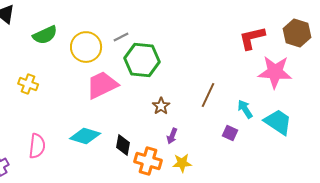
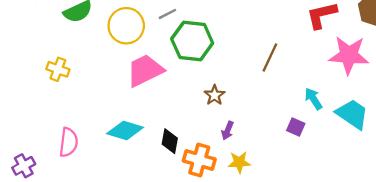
brown line: (208, 95) -> (270, 58), moved

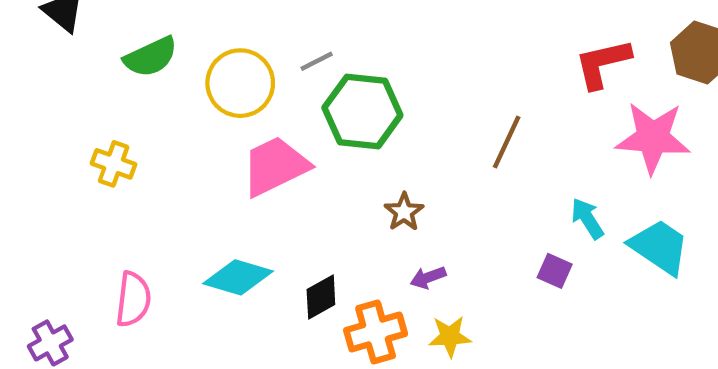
purple arrow: (227, 131) -> (428, 277), turned 48
black diamond: (170, 141) -> (321, 297), turned 50
orange cross: (199, 160) -> (376, 332), turned -32

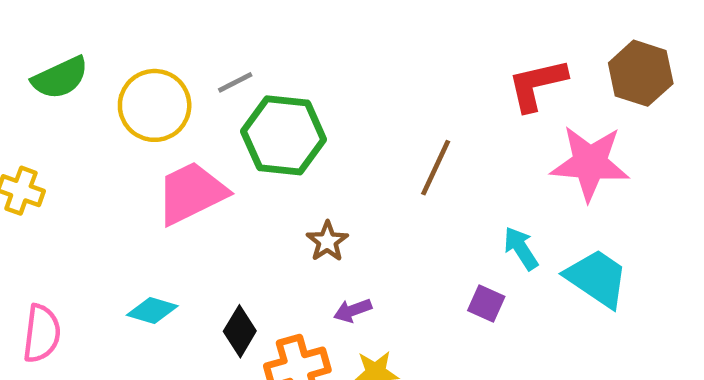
cyan diamond: (238, 277) -> (152, 310), size x0.7
black diamond: (321, 297) -> (240, 331), turned -30

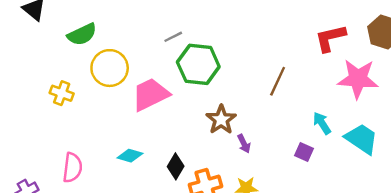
yellow circle: (155, 105) -> (110, 68), moved
brown star: (327, 241) -> (221, 120), size x1.4
purple arrow: (353, 310) -> (244, 144), moved, turned -96

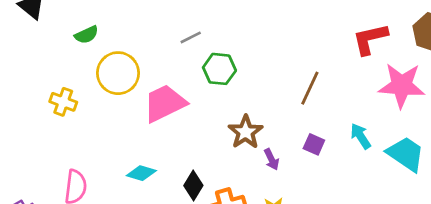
green semicircle: (82, 34) -> (87, 35), size x0.7
green hexagon: (198, 64) -> (219, 69), size x0.7
purple square: (304, 152) -> (314, 144), moved

